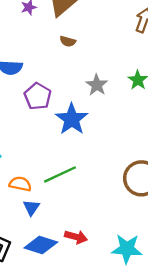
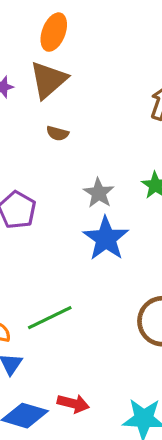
blue star: (72, 119) -> (106, 239), moved

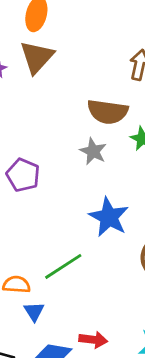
brown semicircle: (57, 133) -> (108, 112), moved, size x2.0
blue star: (106, 239) -> (109, 217), moved

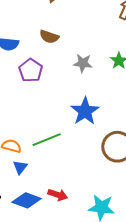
brown semicircle: (108, 112) -> (49, 37), moved, size x0.7
gray star: (93, 151) -> (83, 63), turned -30

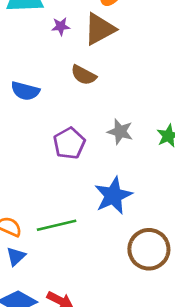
brown semicircle: (49, 37) -> (84, 75), moved
purple pentagon: (31, 70) -> (69, 143), moved

